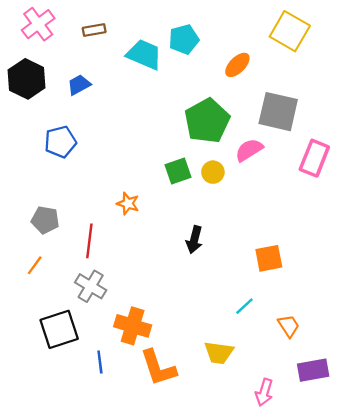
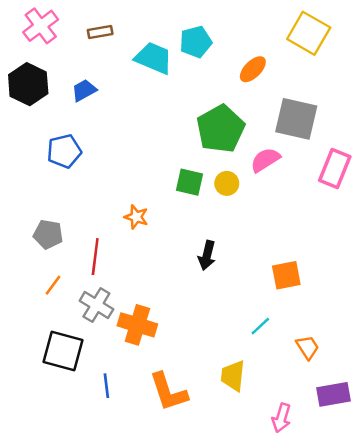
green square: (178, 171) -> (190, 182), turned 32
orange line: (35, 265) -> (53, 285), moved
orange cross: (133, 326) -> (137, 325), moved
black square: (59, 329) -> (63, 351), turned 33
yellow trapezoid: (219, 353) -> (233, 376), turned 88

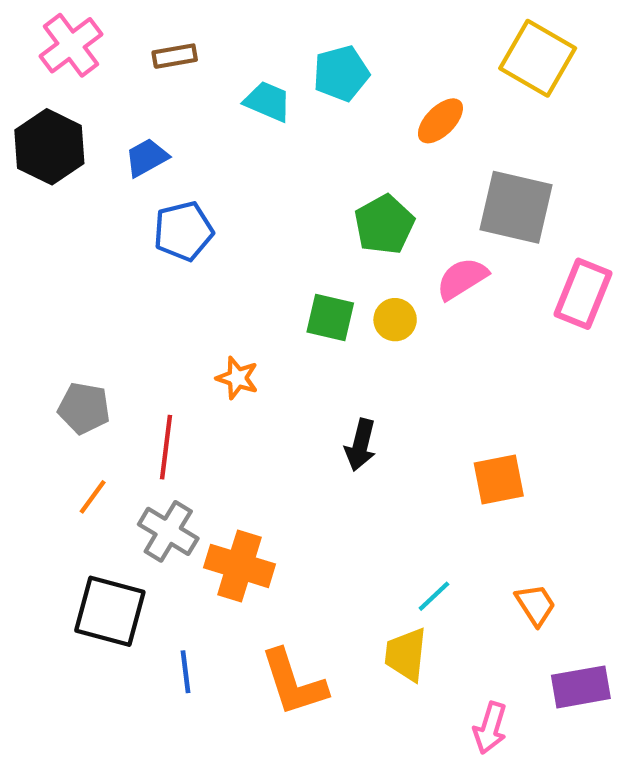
cyan trapezoid: (154, 58) -> (268, 101), size x0.7
green pentagon: (221, 129) -> (384, 225), size x0.7
blue pentagon: (64, 151) -> (183, 231), moved
cyan line: (260, 326) -> (434, 596), moved

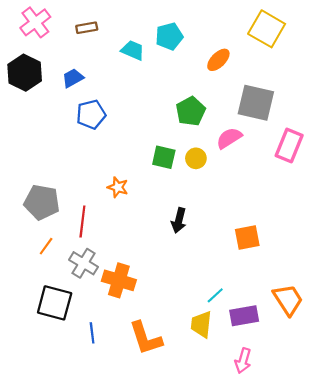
gray pentagon: (84, 408) -> (42, 202), size x1.4
orange trapezoid: (535, 605) -> (288, 300), moved, size x1.5
purple rectangle: (581, 687) -> (244, 316), moved

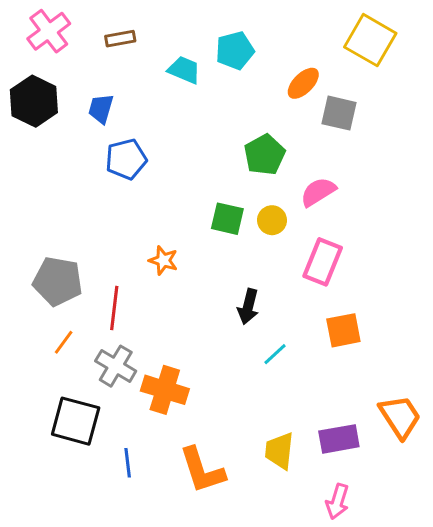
blue trapezoid: (73, 78) -> (101, 109), turned -45
gray square: (256, 103) -> (339, 113), moved, size x0.7
pink rectangle: (289, 145) -> (323, 262), moved
cyan line: (215, 295) -> (275, 354), moved

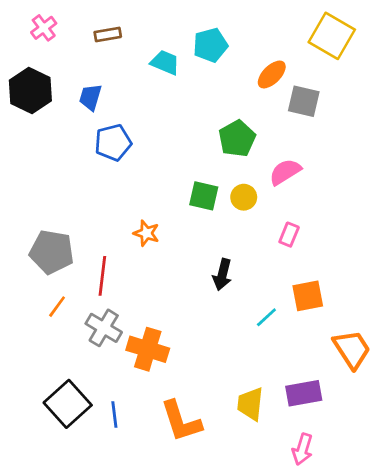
pink cross: (49, 31) -> (44, 28), size x0.7
pink rectangle: (323, 262) -> (289, 235), size x0.6
cyan line: (275, 354) -> (266, 317), moved
orange trapezoid: (400, 417) -> (352, 349), moved
black square: (76, 421) -> (68, 404), moved, turned 33

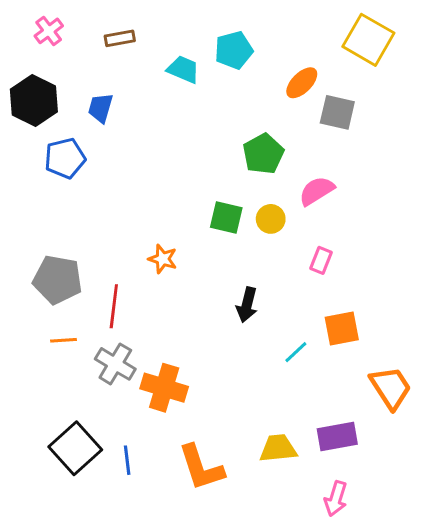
blue pentagon: (113, 143) -> (65, 158), moved
orange line: (57, 307) -> (63, 340), turned 50
yellow trapezoid: (250, 404) -> (278, 448), turned 78

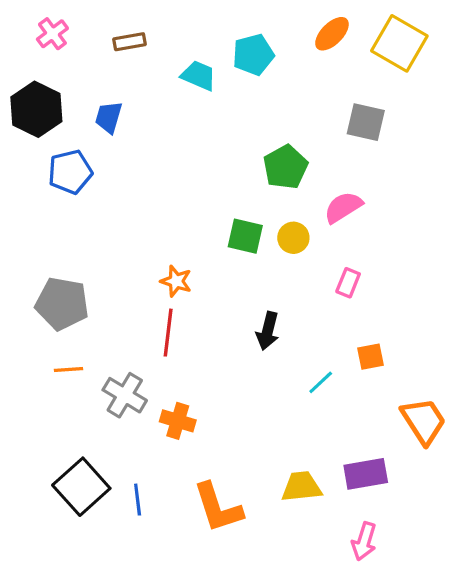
orange ellipse: (302, 83) -> (332, 34), moved
red line: (114, 306) -> (168, 333), moved
orange square: (342, 328) -> (371, 357), size x0.7
orange cross: (164, 388) -> (178, 421), size x0.7

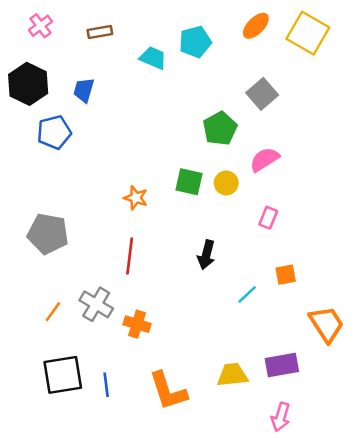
gray square: (366, 122) -> (262, 94), moved, turned 36
orange star: (176, 281) -> (136, 198), moved
orange line: (69, 369) -> (53, 312), moved, turned -50
black square: (81, 487) -> (63, 375), turned 33

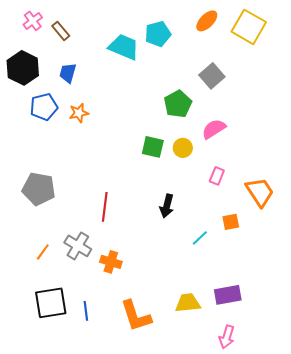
brown rectangle: (100, 32) -> (61, 31), moved, turned 60
cyan trapezoid: (153, 58) -> (124, 47), size x1.4
orange star: (136, 198) -> (79, 113), moved, turned -30
orange trapezoid: (326, 324) -> (260, 192), moved

